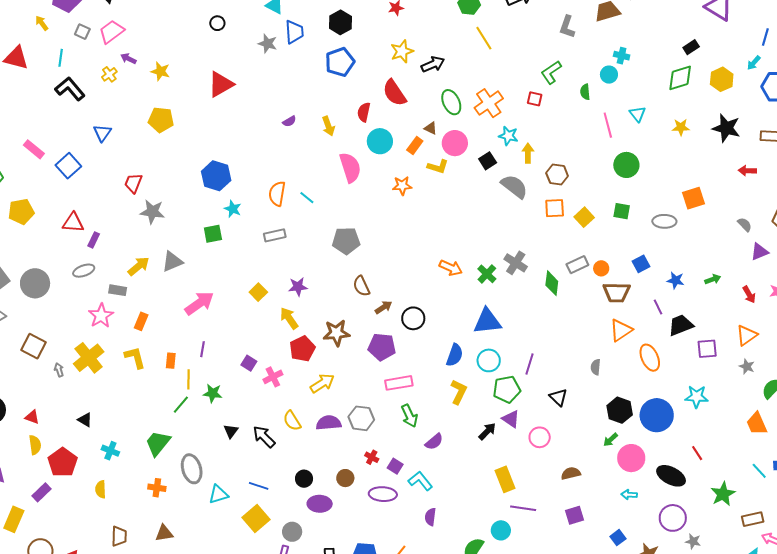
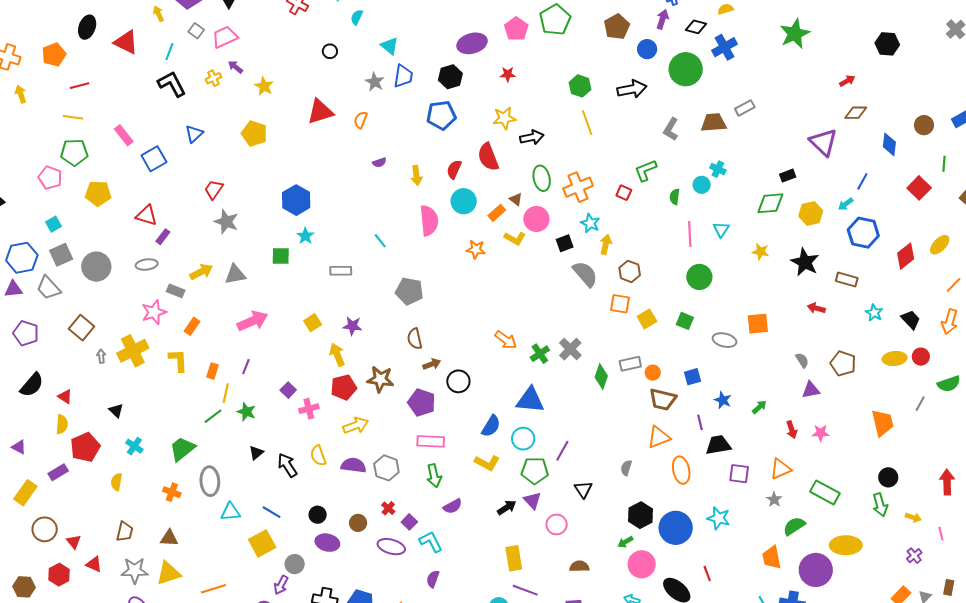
orange semicircle: (277, 194) -> (361, 120), moved, size x0.7
green arrow: (713, 279) -> (759, 407), turned -35
yellow L-shape: (459, 392) -> (487, 463), turned 80

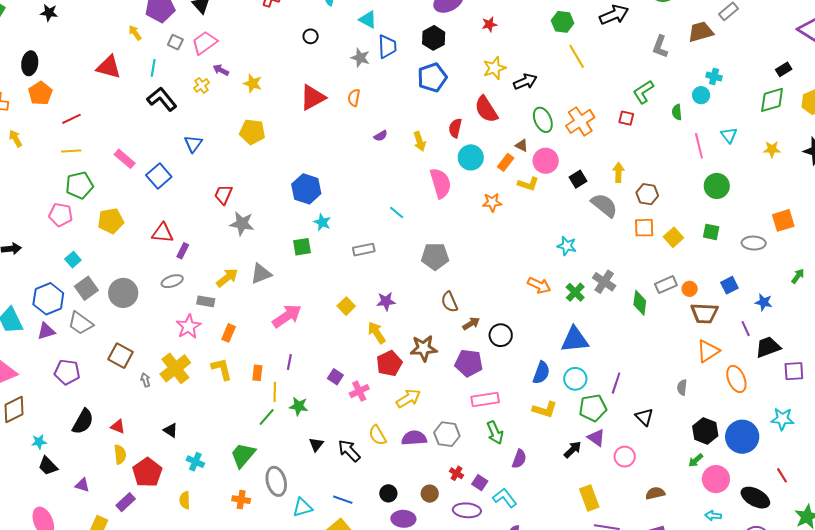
black ellipse: (87, 27) -> (30, 63), moved
cyan star: (590, 223) -> (567, 246), moved
green arrow: (759, 407) -> (798, 276), moved
purple semicircle: (453, 506) -> (519, 459), turned -30

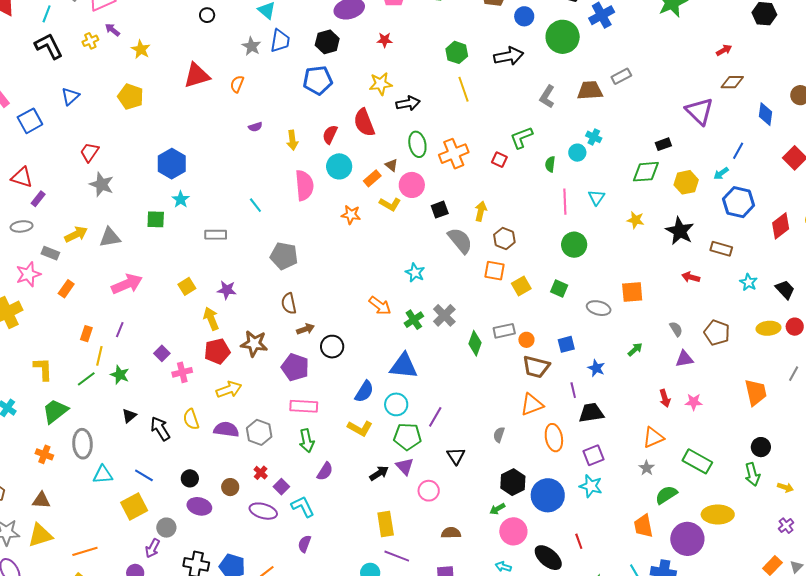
yellow L-shape: (222, 369) -> (43, 369), moved
purple square: (794, 371) -> (593, 455), moved, turned -30

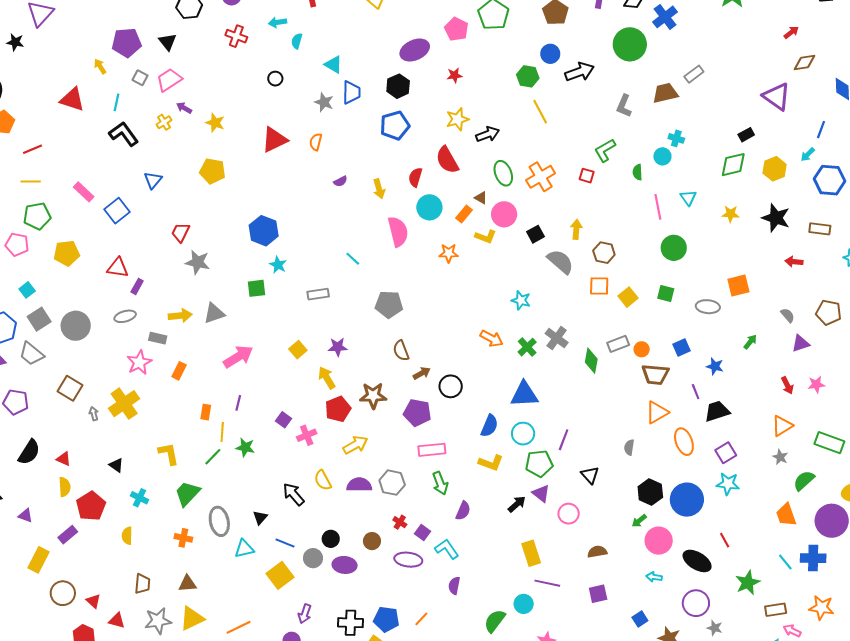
blue circle: (524, 16) -> (550, 54), moved
yellow arrow: (76, 234) -> (180, 316), turned 30
black triangle: (129, 416) -> (260, 518), moved
gray circle: (166, 528) -> (313, 558), moved

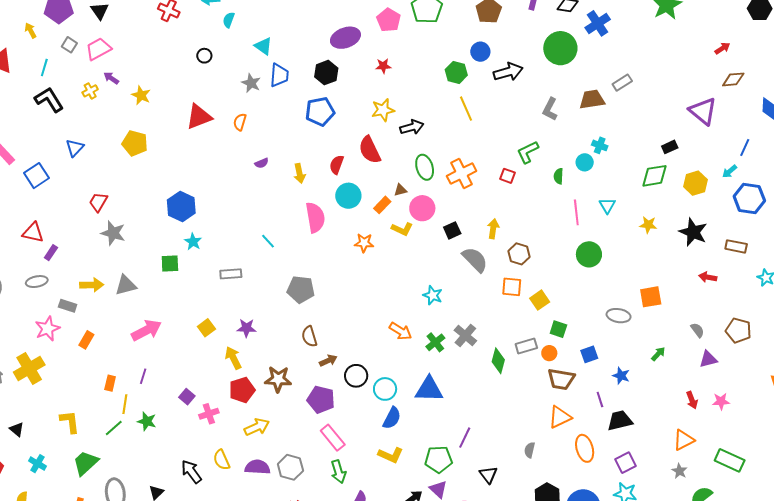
brown triangle: (481, 198) -> (400, 190), turned -48
green square: (666, 293) -> (558, 329), moved
cyan circle: (523, 434) -> (385, 389), moved
pink rectangle: (432, 450) -> (333, 438), turned 52

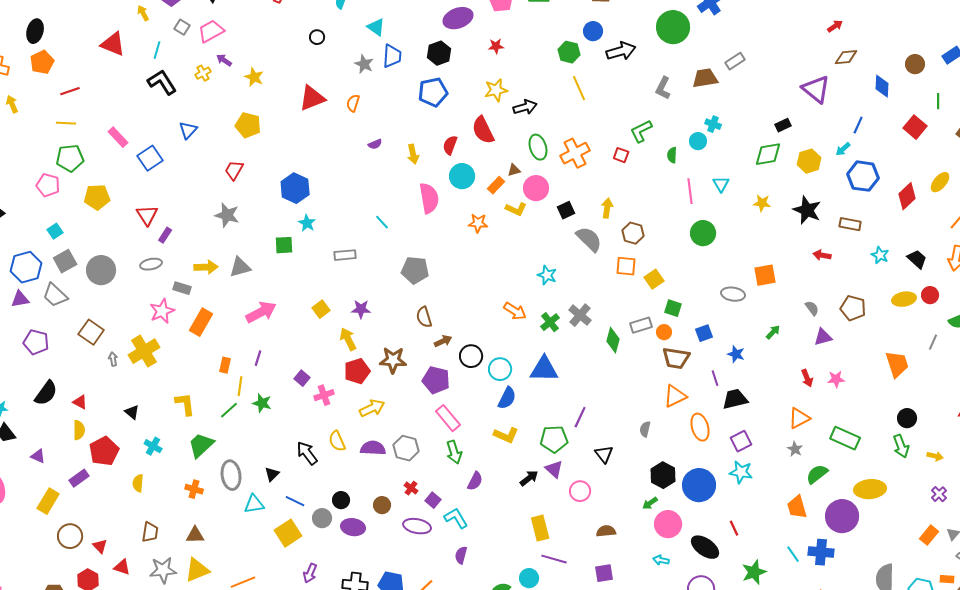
red trapezoid: (98, 202) -> (234, 170), moved
red triangle: (33, 233) -> (147, 215), turned 45
orange rectangle: (86, 340) -> (201, 322), size x1.5

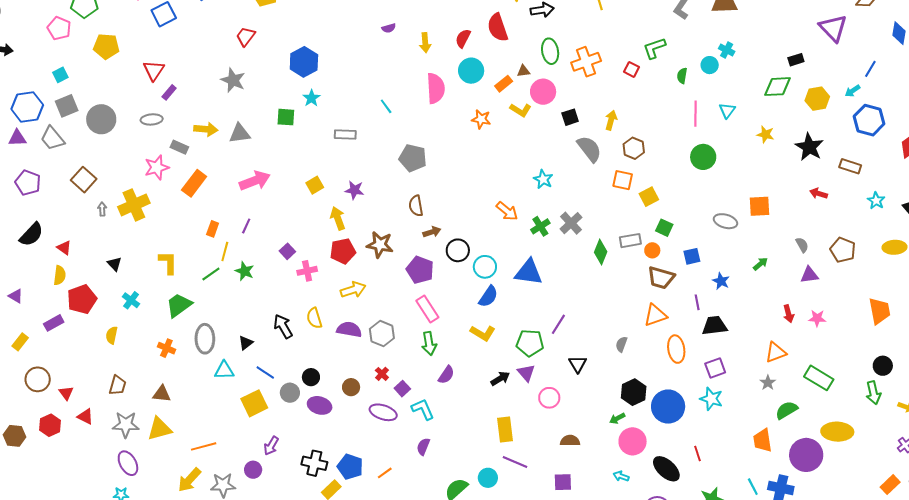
yellow rectangle: (48, 501) -> (20, 342), size x0.7

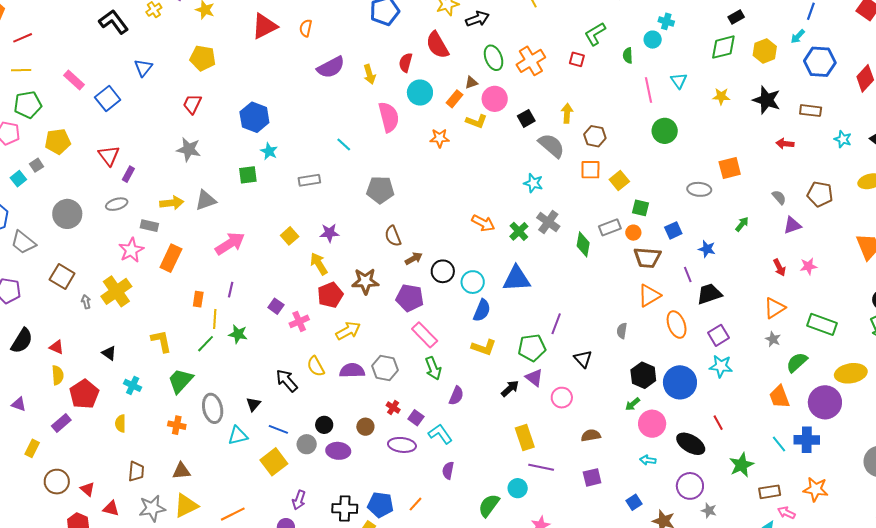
purple semicircle: (389, 28) -> (331, 67), size x2.0
gray square: (67, 106) -> (36, 165), moved, size x0.6
cyan star: (543, 179) -> (533, 183), moved

